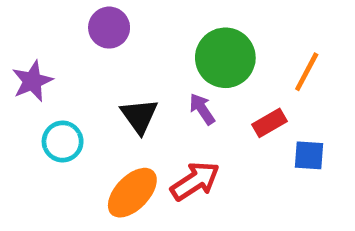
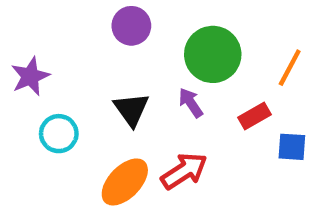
purple circle: (109, 28) -> (131, 26), moved

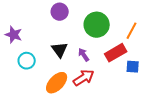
purple star: (30, 76) -> (14, 35), turned -30
purple arrow: (191, 103) -> (84, 55), moved
red rectangle: (255, 116) -> (116, 53), size x1.5

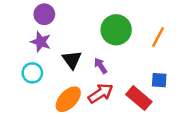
purple circle: (60, 12) -> (44, 14), moved
purple star: (14, 35) -> (41, 42), moved
red rectangle: (116, 53) -> (139, 98), moved, turned 70

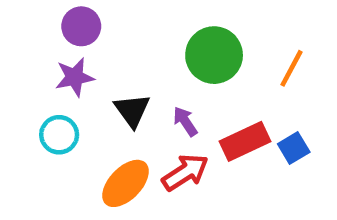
purple star: (41, 42) -> (75, 77), turned -30
blue square: (159, 80) -> (294, 148), turned -35
red rectangle: (139, 98) -> (245, 141), moved, turned -65

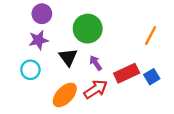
green circle: (214, 55) -> (88, 29), moved

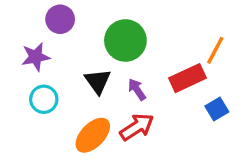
purple star: (38, 40) -> (36, 57), moved
red rectangle: (127, 73) -> (187, 78), moved

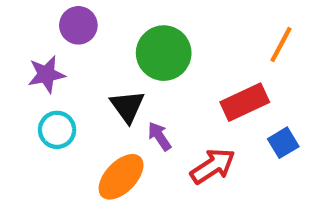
orange line: (215, 50) -> (281, 45), moved
purple arrow: (137, 89) -> (159, 136), moved
red arrow: (137, 127) -> (213, 166), moved

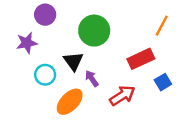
cyan circle: (57, 130) -> (45, 75), moved

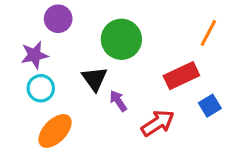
cyan circle: (45, 75) -> (41, 88), moved
orange ellipse: (70, 102) -> (55, 131), moved

